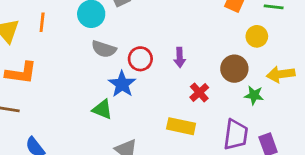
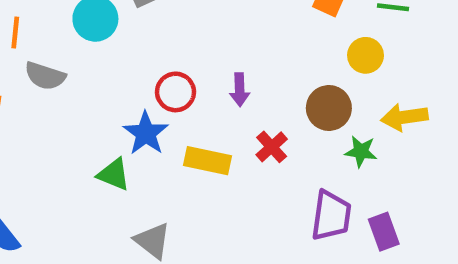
gray semicircle: (104, 49) -> (45, 76), moved
yellow rectangle: (181, 126) -> (208, 161), moved

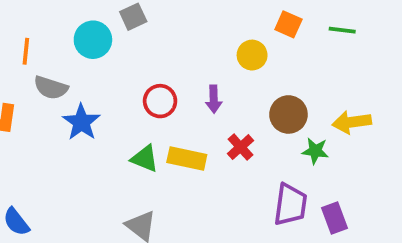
yellow circle: (365, 55) -> (252, 55), moved
blue star: (146, 133) -> (81, 122), moved
green triangle: (114, 174) -> (145, 159), moved

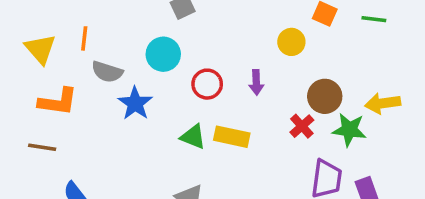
cyan circle: (93, 40) -> (163, 54), moved
red cross: (241, 147) -> (302, 126), moved
green star: (315, 151) -> (349, 130), size x1.4

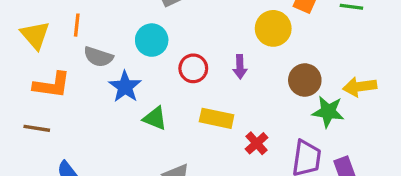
yellow circle: (291, 42) -> (273, 28), size x1.4
red cross: (302, 126) -> (257, 143), moved
green triangle: (193, 137) -> (155, 118), moved

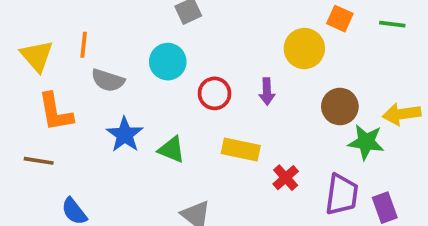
orange L-shape: (52, 85) -> (55, 112), turned 72
blue star: (125, 87) -> (125, 135), moved

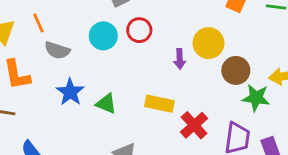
orange line: (84, 45) -> (38, 23), turned -30
yellow circle: (304, 48) -> (208, 43), moved
red circle: (215, 93) -> (139, 30), moved
red cross: (286, 178) -> (194, 125), size x1.4

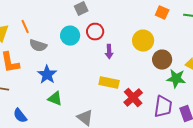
purple arrow: (180, 59) -> (109, 52), moved
green triangle: (106, 104) -> (55, 99), moved

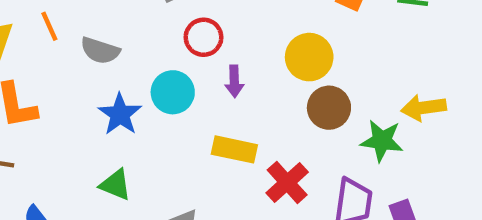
cyan circle: (70, 36) -> (173, 92), moved
gray semicircle: (38, 46) -> (100, 50), moved
brown circle: (162, 60) -> (329, 108), moved
blue star: (47, 75) -> (120, 114), moved

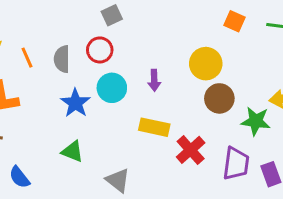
orange line: (49, 26) -> (27, 58), moved
red circle: (204, 37) -> (100, 50), moved
gray semicircle: (100, 50) -> (62, 59), turned 72

